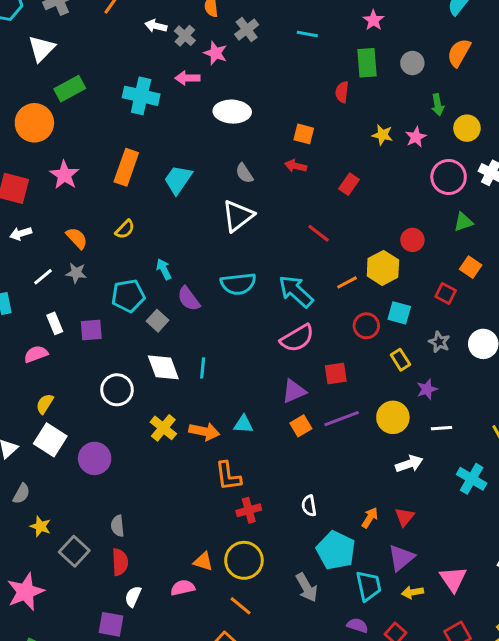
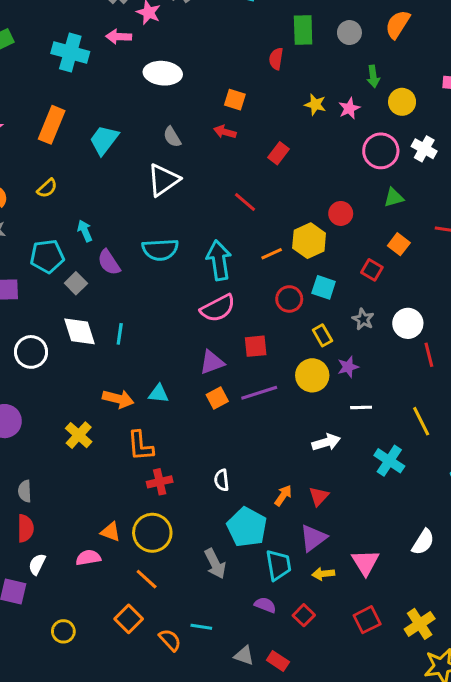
cyan arrow: (296, 291) -> (219, 260), turned 36
yellow circle: (393, 417) -> (312, 375), moved
yellow cross: (163, 428) -> (79, 435), moved

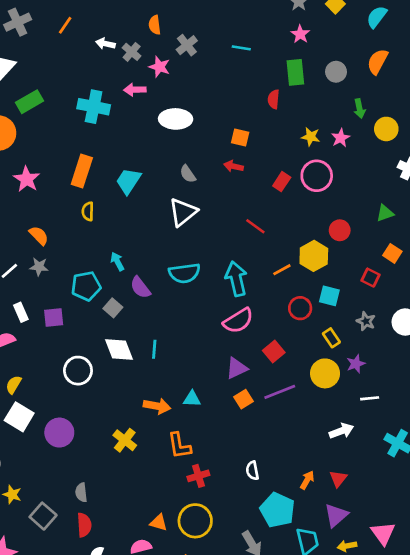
pink circle: (381, 151) -> (317, 176), moved
yellow semicircle: (47, 188) -> (88, 211), moved, turned 138
red square: (256, 346) -> (274, 351), turned -30

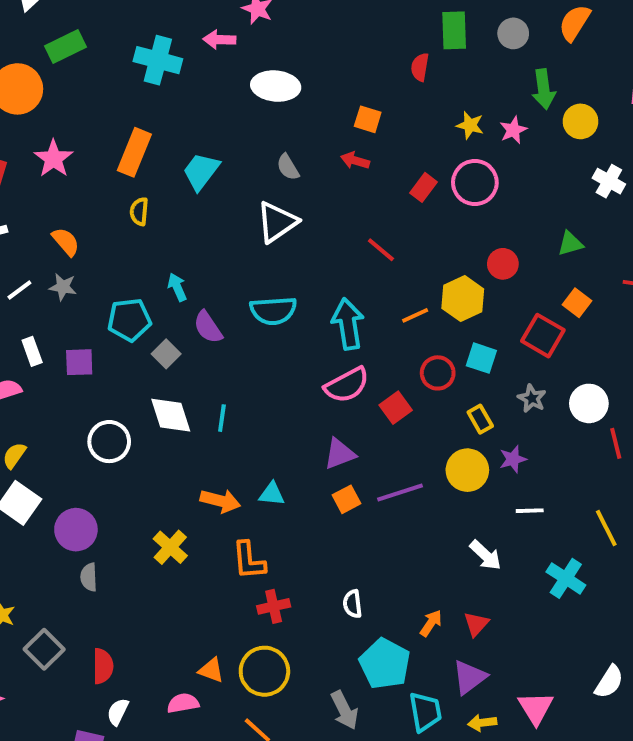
green arrow: (360, 109) -> (544, 89), size x1.4
red square: (370, 278) -> (543, 336), size x1.5
red square: (274, 351) -> (396, 408), moved
white arrow: (341, 431) -> (485, 555), turned 60
gray semicircle: (81, 492) -> (89, 577), moved

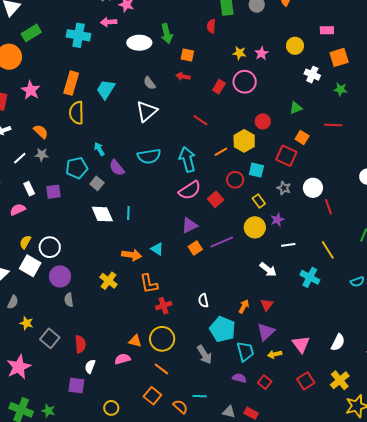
green arrow: (544, 89) -> (167, 34), moved
yellow semicircle: (139, 212) -> (76, 113), size x1.6
white circle: (109, 442) -> (50, 247), moved
cyan triangle: (272, 494) -> (157, 249), turned 32
white semicircle: (609, 682) -> (338, 342), moved

